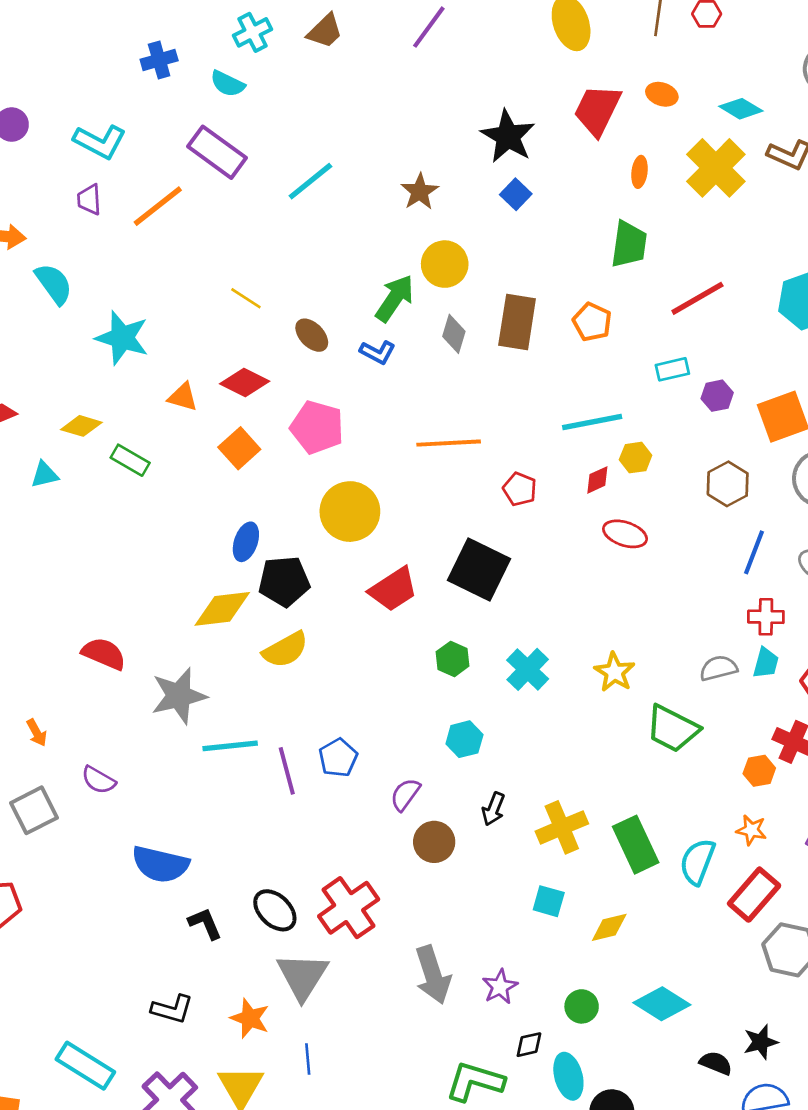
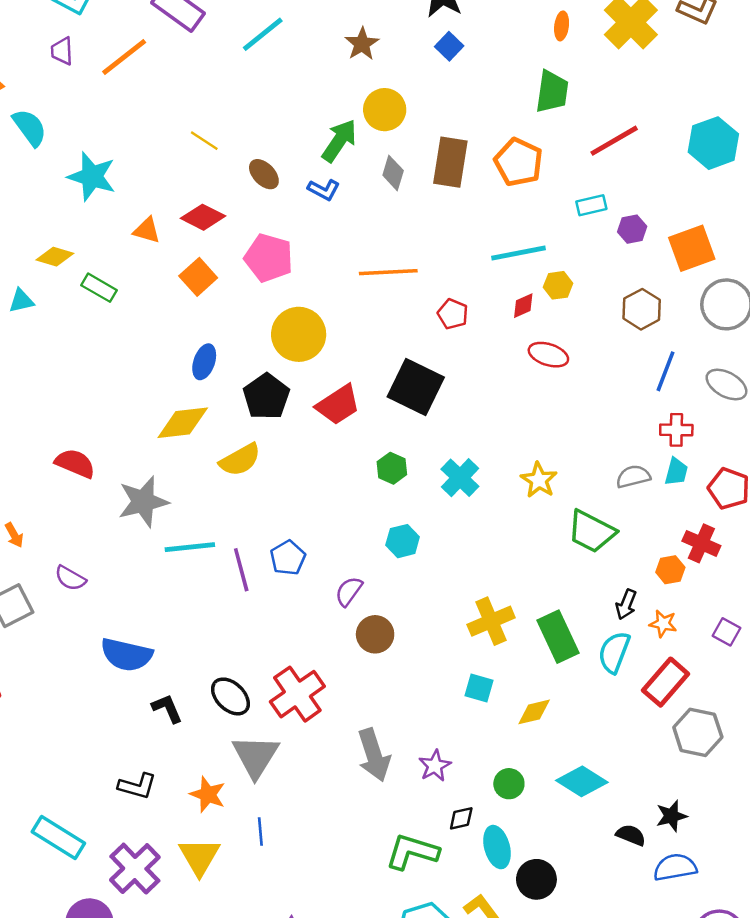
orange pentagon: (592, 322) -> (519, 162), size x1.4
black pentagon: (284, 581) -> (266, 396), moved, turned -30
black arrow: (493, 809) -> (626, 604), moved

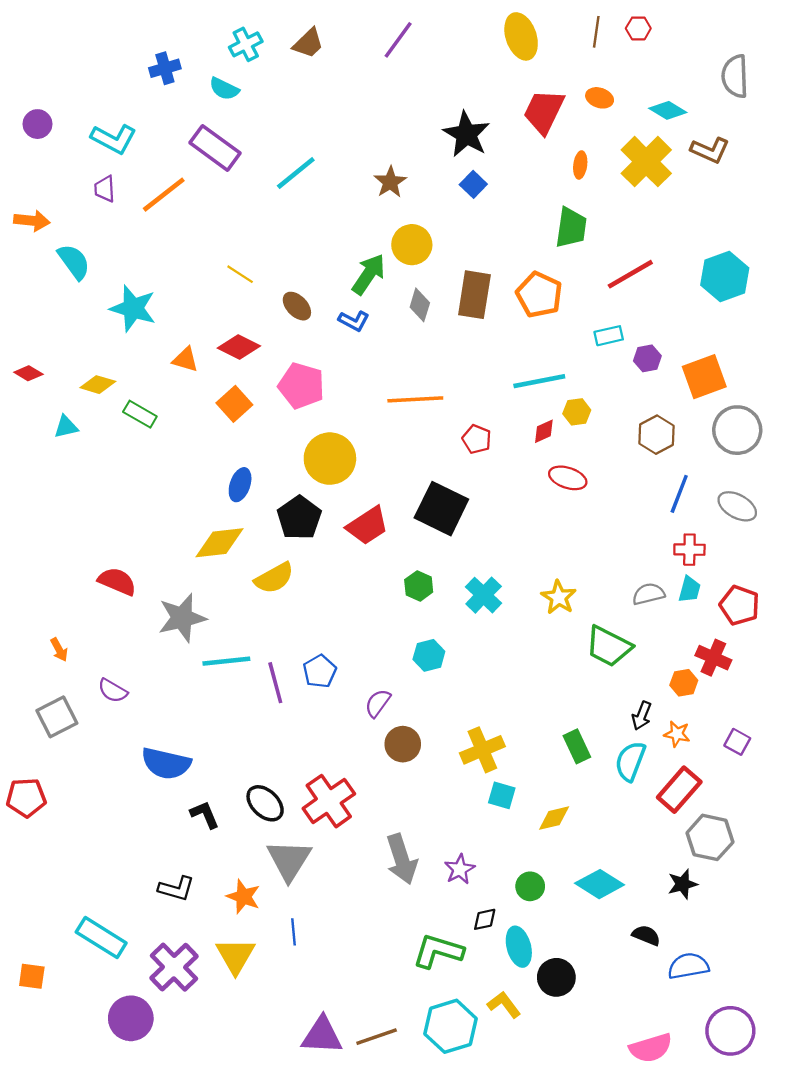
yellow cross: (491, 621) -> (482, 750), moved
green rectangle: (558, 637) -> (577, 746), size x0.7
black star: (672, 816) -> (683, 884), moved

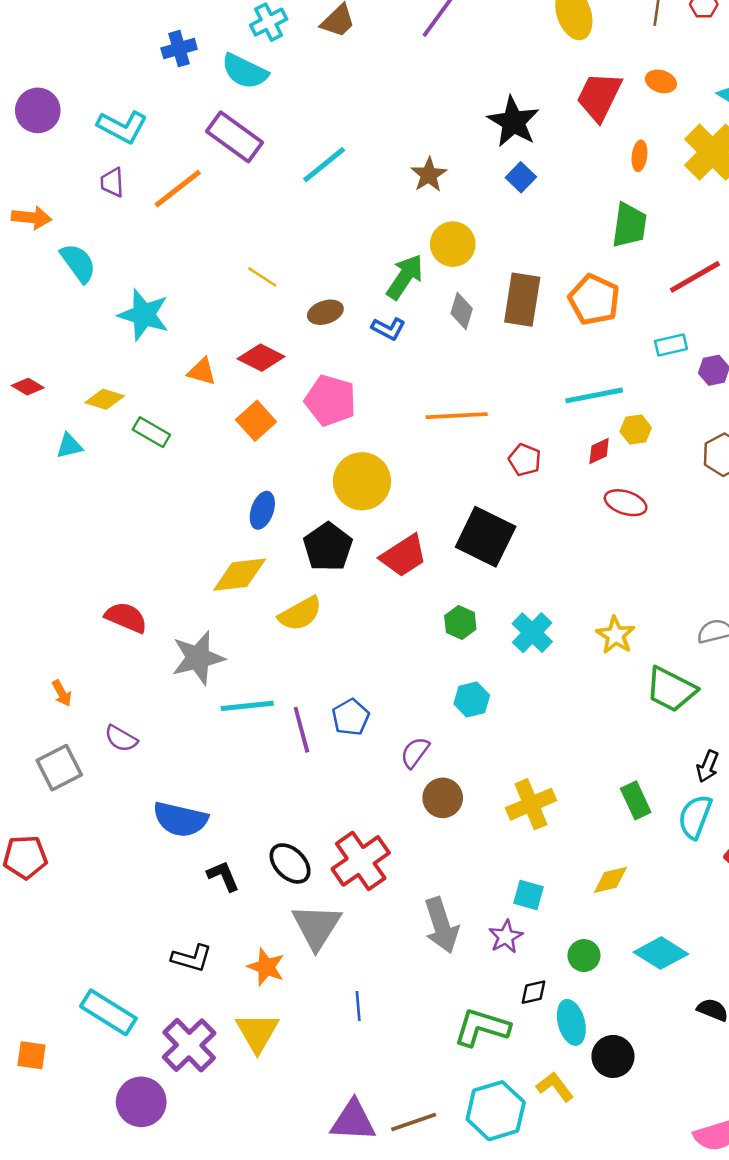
cyan semicircle: (224, 89) -> (245, 71), size x1.4
purple circle: (38, 124) -> (38, 110), size x1.4
brown ellipse: (297, 306) -> (325, 312), turned -64
cyan square: (502, 795) -> (528, 895), moved
blue line: (294, 932) -> (358, 1006), moved

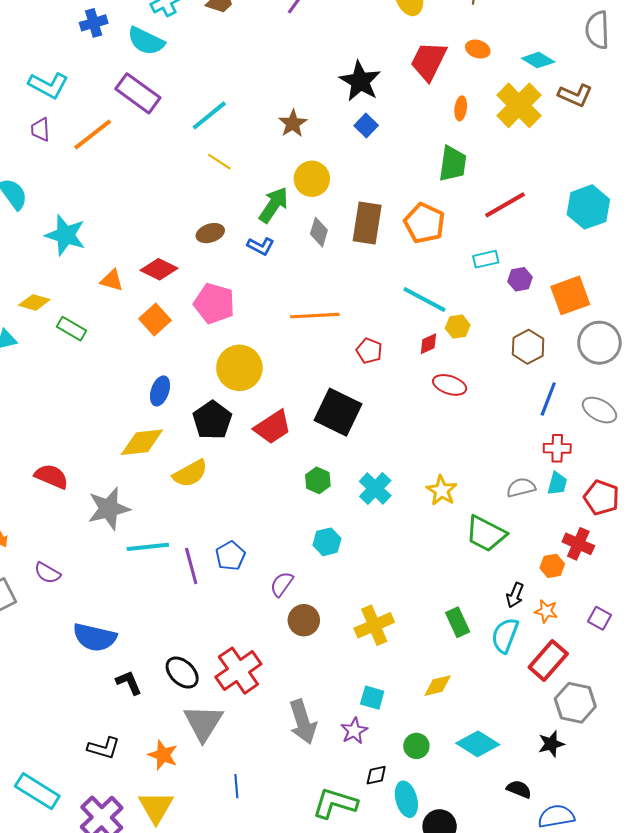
yellow line: (262, 277) -> (219, 162), moved
cyan line: (594, 395) -> (424, 299), turned 39

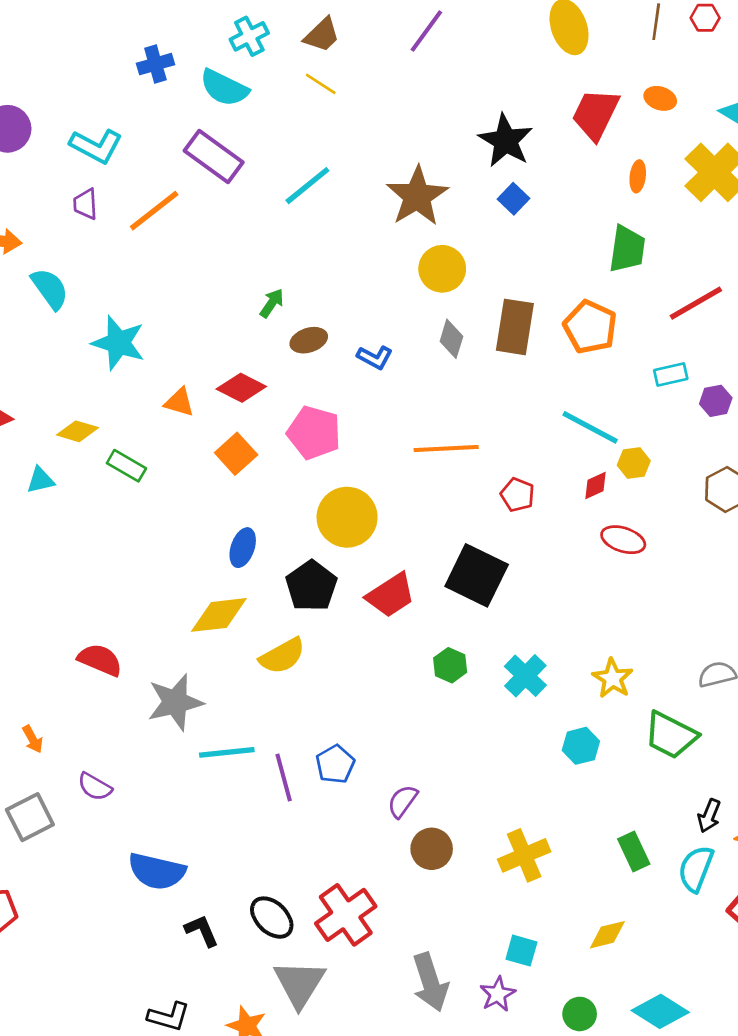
brown star: (293, 123) -> (417, 196), size x1.6
yellow line: (219, 162) -> (321, 84), moved
green arrow: (274, 205) -> (272, 303), moved, size x0.6
cyan hexagon: (327, 542) -> (581, 746), moved

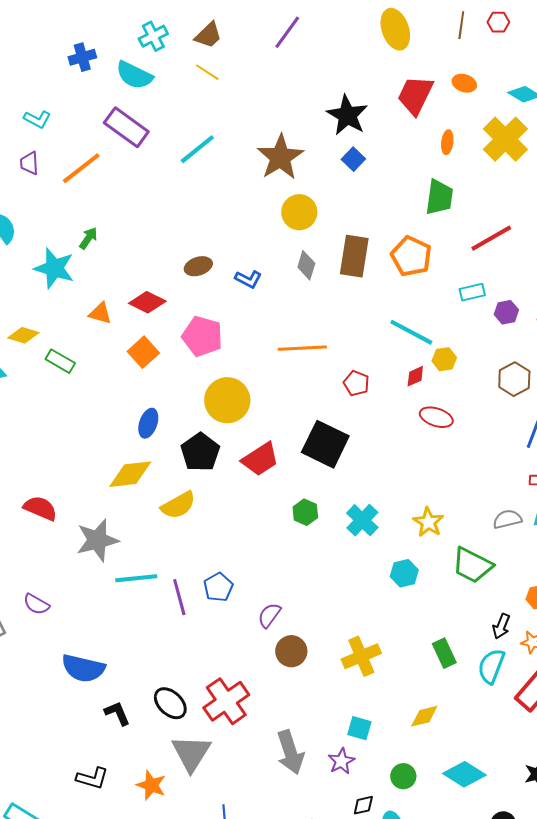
cyan L-shape: (96, 146) -> (37, 119), size x0.7
green arrow: (272, 303) -> (88, 238), moved

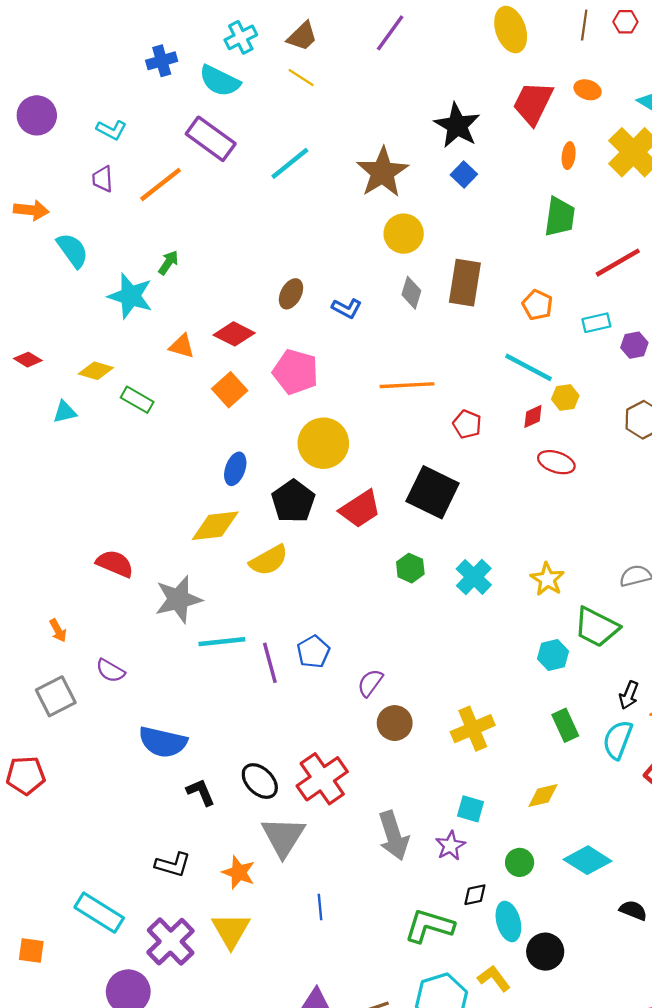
orange pentagon: (411, 256) -> (537, 305), moved, size x0.7
brown ellipse: (198, 266) -> (291, 294), turned -44
cyan hexagon: (404, 573) -> (553, 655), moved

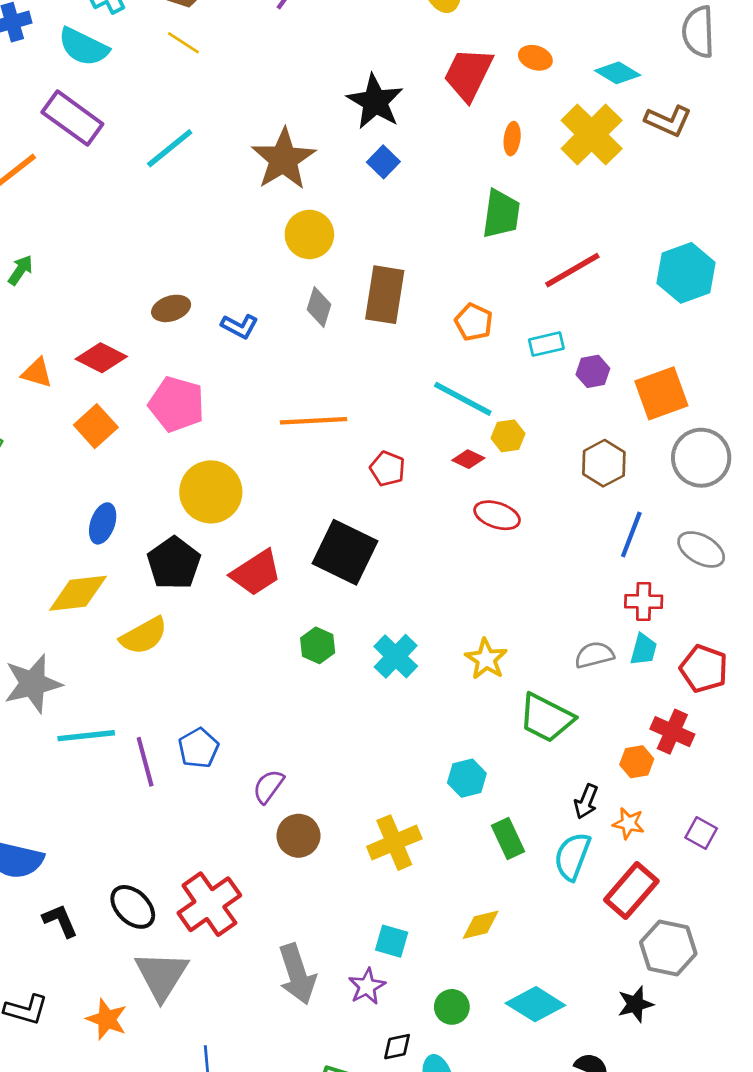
brown ellipse: (291, 294) -> (171, 308), turned 44
red diamond: (533, 416) -> (468, 459), turned 50
cyan hexagon: (553, 655) -> (467, 778), moved

